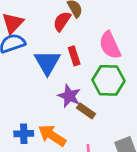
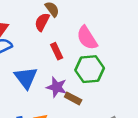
blue triangle: (47, 63) -> (26, 78), moved

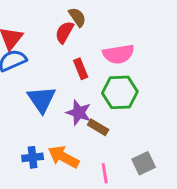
pink semicircle: (87, 38) -> (118, 54), turned -70

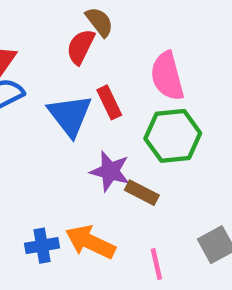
pink semicircle: (118, 54) -> (167, 76), turned 88
blue triangle: (42, 99) -> (70, 115), moved

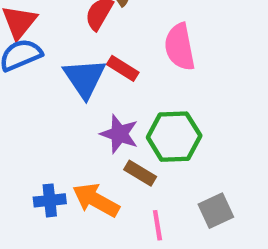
red rectangle: (109, 102) -> (123, 68), turned -36
green hexagon: (173, 136) -> (174, 137), moved
brown rectangle: (142, 193) -> (140, 173), moved

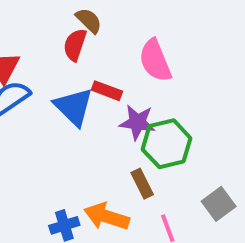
purple star: (119, 134) -> (137, 122), moved
brown rectangle: (140, 173) -> (142, 184), turned 44

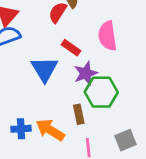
blue triangle: (74, 107) -> (44, 69), moved
purple star: (137, 122) -> (86, 73), turned 30

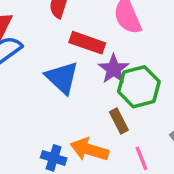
red rectangle: (71, 48) -> (87, 43), size x1.4
blue cross: (21, 129) -> (54, 158), turned 36

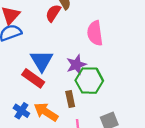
red rectangle: (87, 43) -> (33, 78), moved

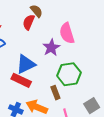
blue triangle: (42, 61) -> (26, 64), turned 45
purple star: (76, 65) -> (51, 48), moved

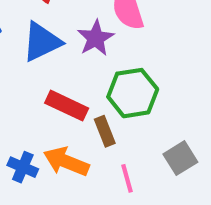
blue triangle: (26, 64) -> (42, 42), moved
red rectangle: (21, 80) -> (67, 106), moved

